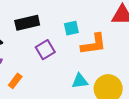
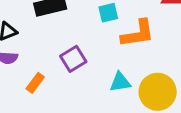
purple square: (45, 50) -> (73, 59), moved

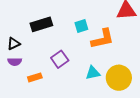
orange rectangle: (35, 83) -> (35, 77), turned 40

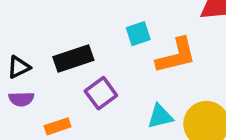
black rectangle: (41, 24) -> (73, 59), moved

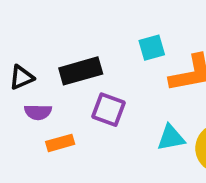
purple square: (101, 93) -> (109, 110), turned -36
purple semicircle: (21, 99) -> (38, 112), moved

